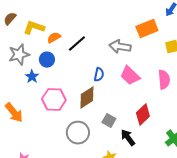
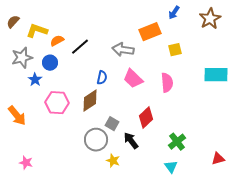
gray circle: (78, 133) -> (96, 140), moved

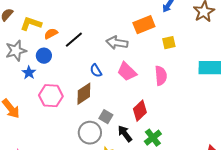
blue semicircle: (102, 78) -> (96, 71), turned 136
green cross: (177, 142) -> (153, 138), moved

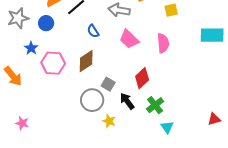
blue semicircle: (96, 71) -> (93, 31), moved
blue star: (29, 73) -> (31, 48), moved

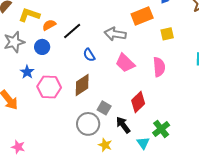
green cross: (155, 105) -> (161, 129), moved
cyan triangle: (167, 127) -> (143, 143), moved

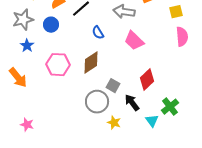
pink semicircle: (159, 67) -> (182, 37), moved
blue star: (27, 72) -> (27, 46), moved

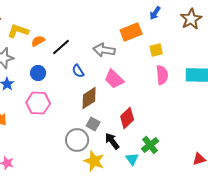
blue circle: (51, 25) -> (38, 73), moved
brown diamond: (91, 63) -> (89, 98), moved
yellow star: (114, 123) -> (94, 161), size x1.5

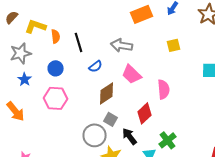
orange rectangle: (131, 32) -> (142, 14), moved
orange semicircle: (38, 41) -> (56, 36), turned 112
black line: (61, 47) -> (79, 42), turned -66
blue semicircle: (78, 71) -> (96, 66), turned -96
pink semicircle: (162, 75) -> (164, 89), moved

